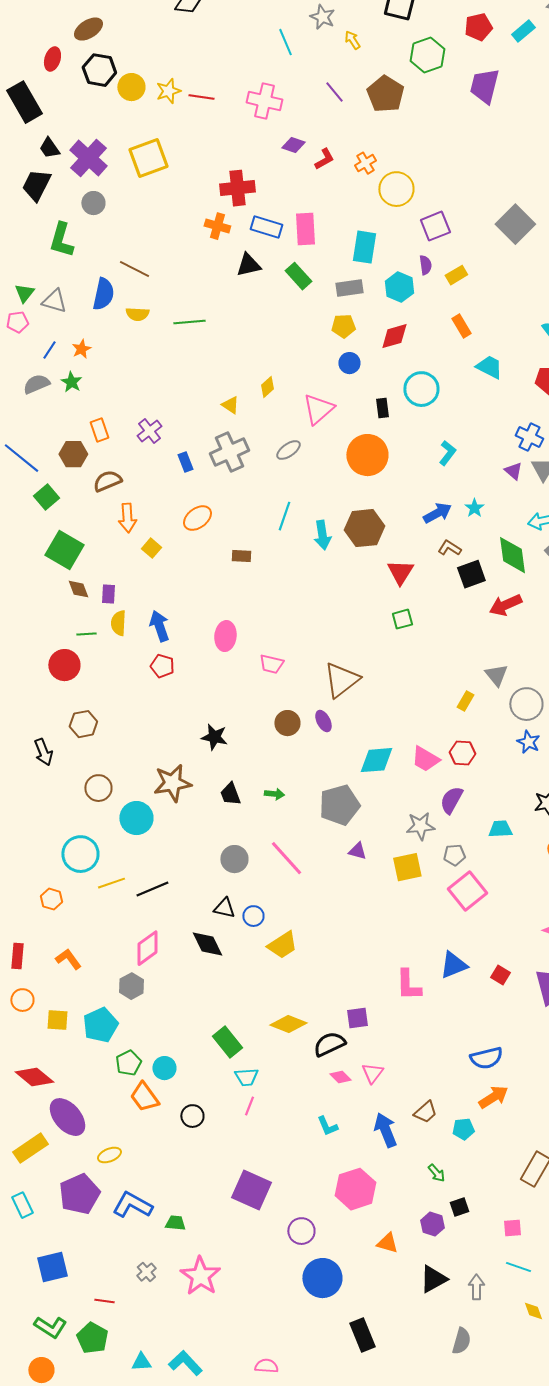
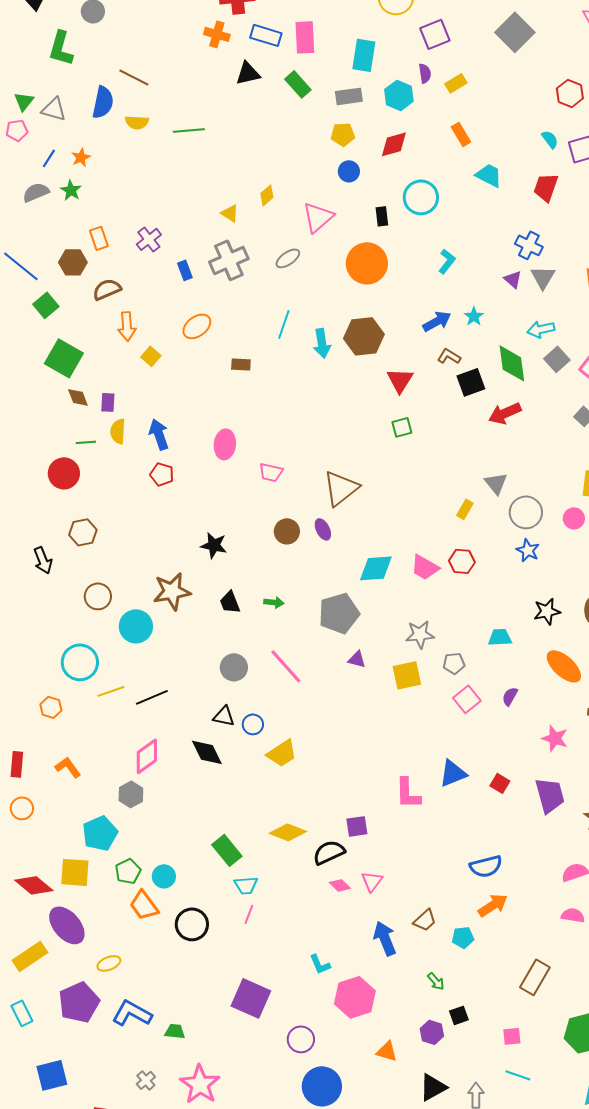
purple semicircle: (451, 800) -> (510, 696), moved, size x0.7
pink square: (467, 891) -> (467, 699), size x0.7
yellow square: (57, 1020) -> (75, 872), moved, size x1.4
black circle: (192, 1116) -> (192, 924), size x1.4
cyan L-shape: (327, 1126) -> (320, 964), moved

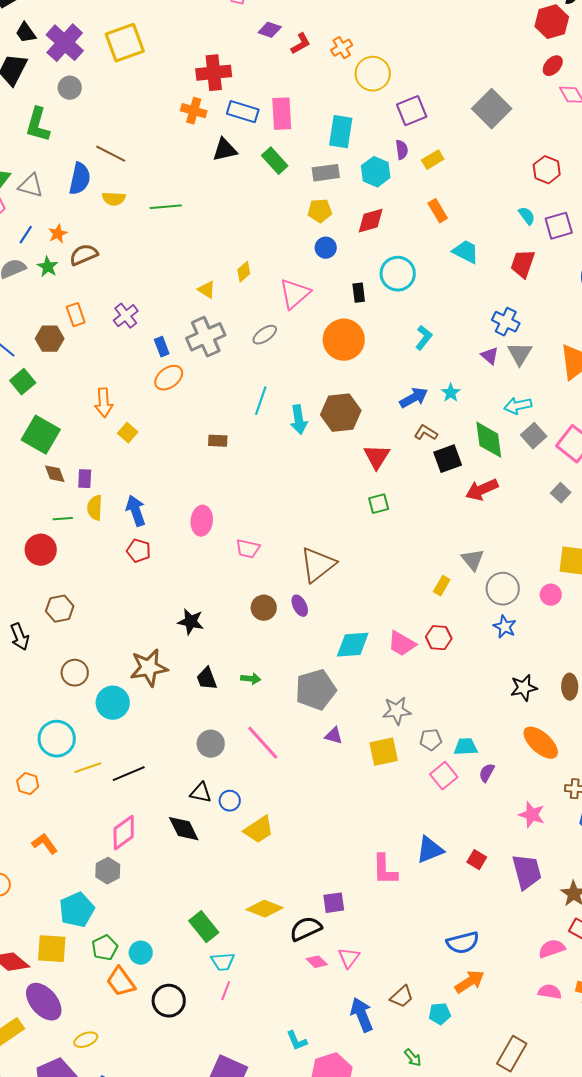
brown semicircle: (107, 289) -> (84, 255), moved
orange ellipse: (197, 326) -> (169, 378), moved
cyan trapezoid: (500, 637) -> (466, 747), moved

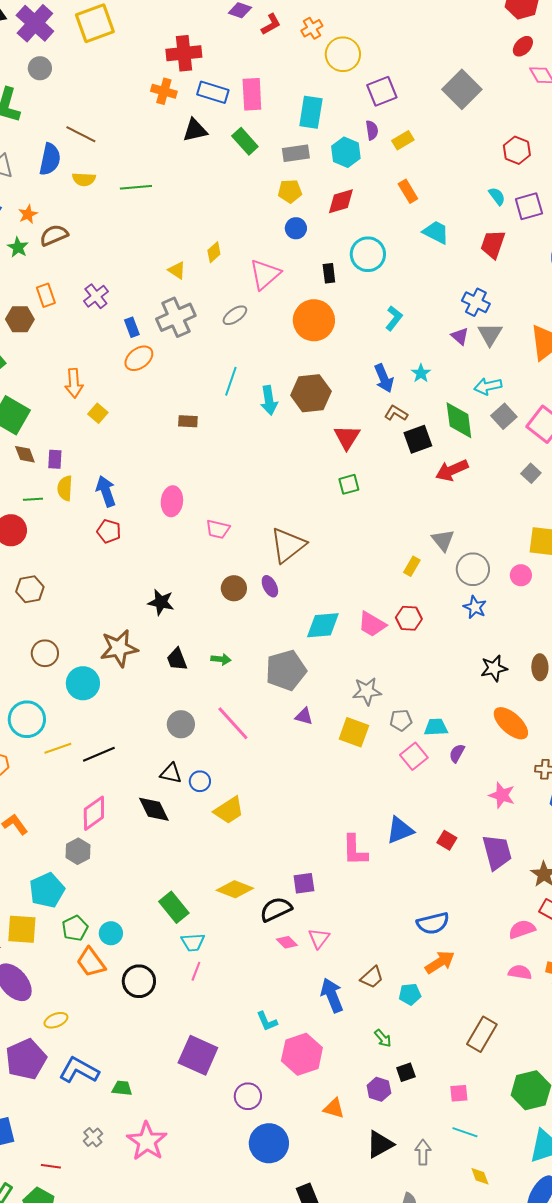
blue arrow: (414, 398) -> (384, 378), turned 96
yellow square: (384, 752) -> (354, 732), turned 32

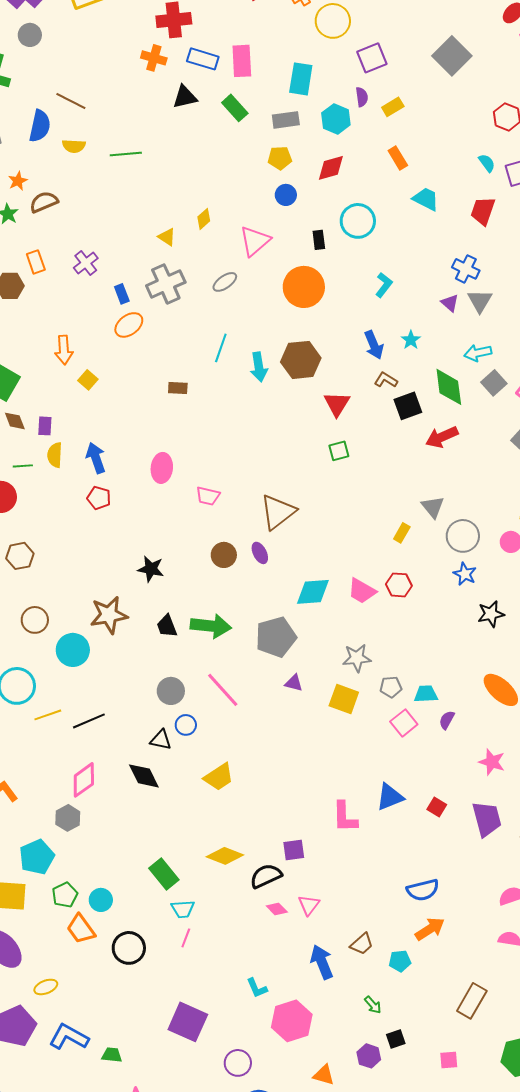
green arrow: (221, 659) -> (211, 626), size x2.0
black star: (494, 668) -> (491, 614), moved
blue circle: (200, 781) -> (186, 725), moved

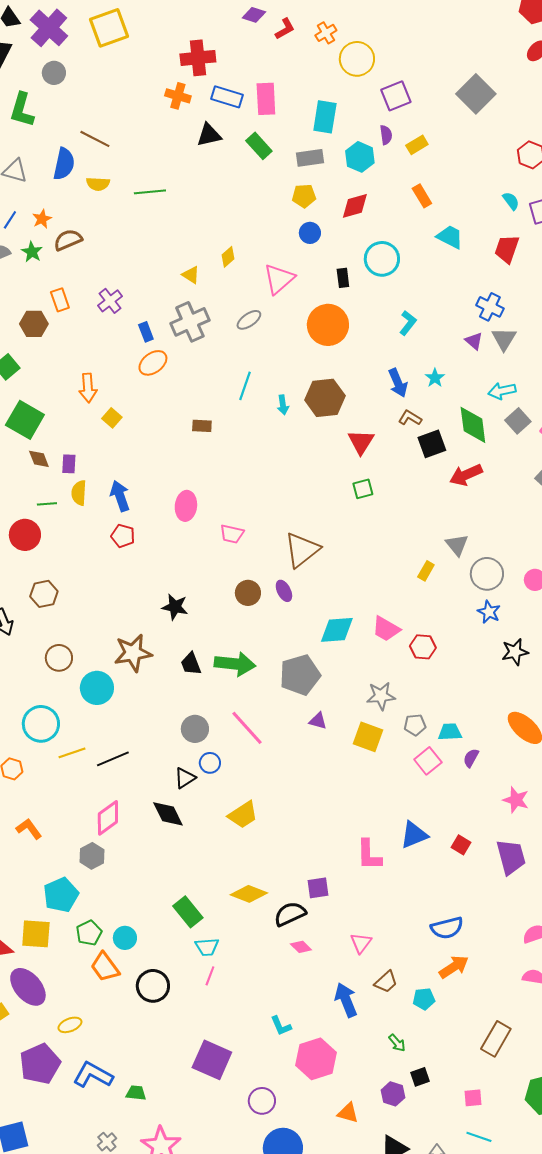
cyan arrow: (259, 367) -> (283, 405), size x0.7
red hexagon: (399, 585) -> (423, 647), moved
black triangle: (161, 740) -> (185, 778), turned -45
pink triangle: (309, 905) -> (361, 943), moved

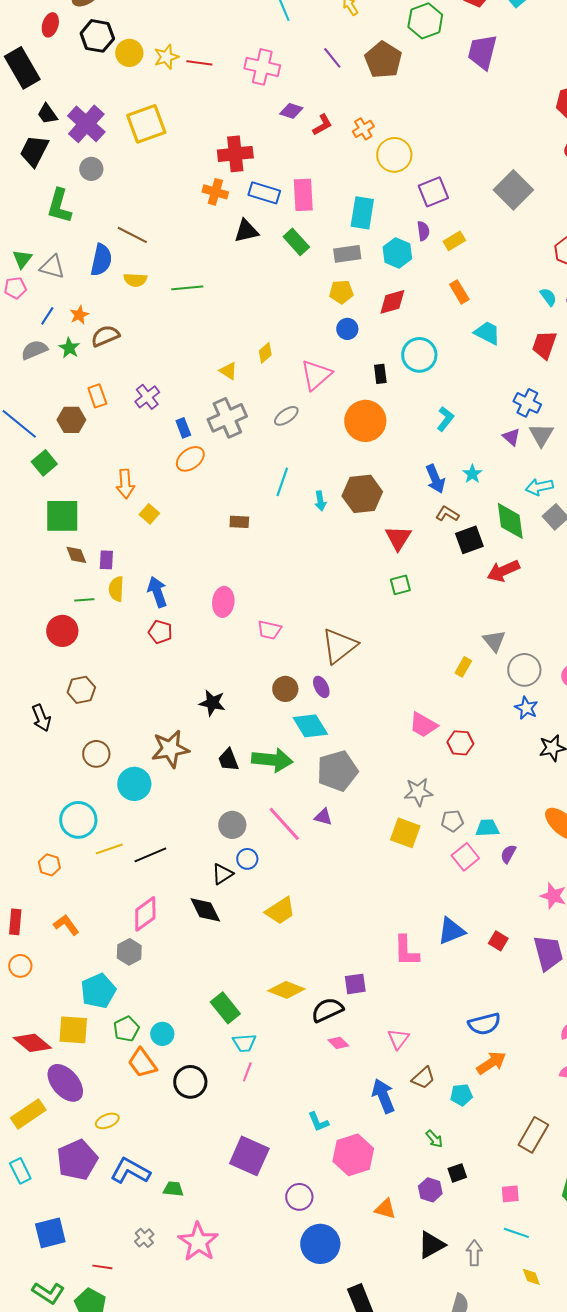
green square: (25, 420) -> (62, 516), turned -30
cyan diamond: (337, 630) -> (310, 726), moved, turned 63
purple triangle: (318, 721) -> (323, 817), moved

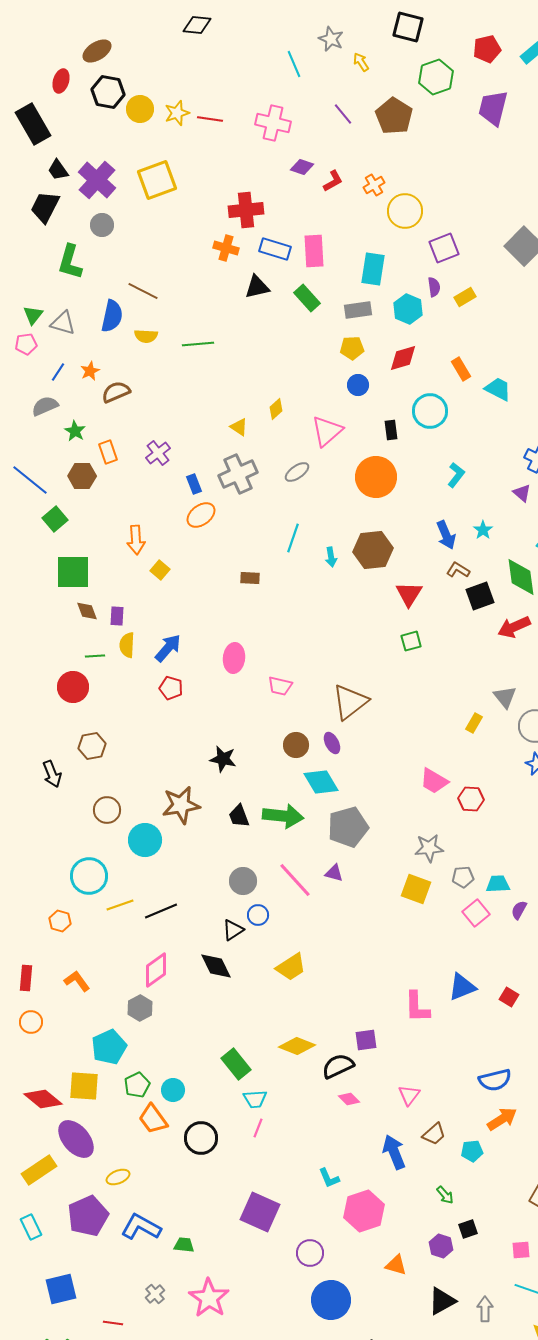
orange rectangle: (459, 292) -> (461, 369), moved
green star: (69, 348) -> (75, 431), moved
blue arrow: (157, 592) -> (168, 648), turned 60

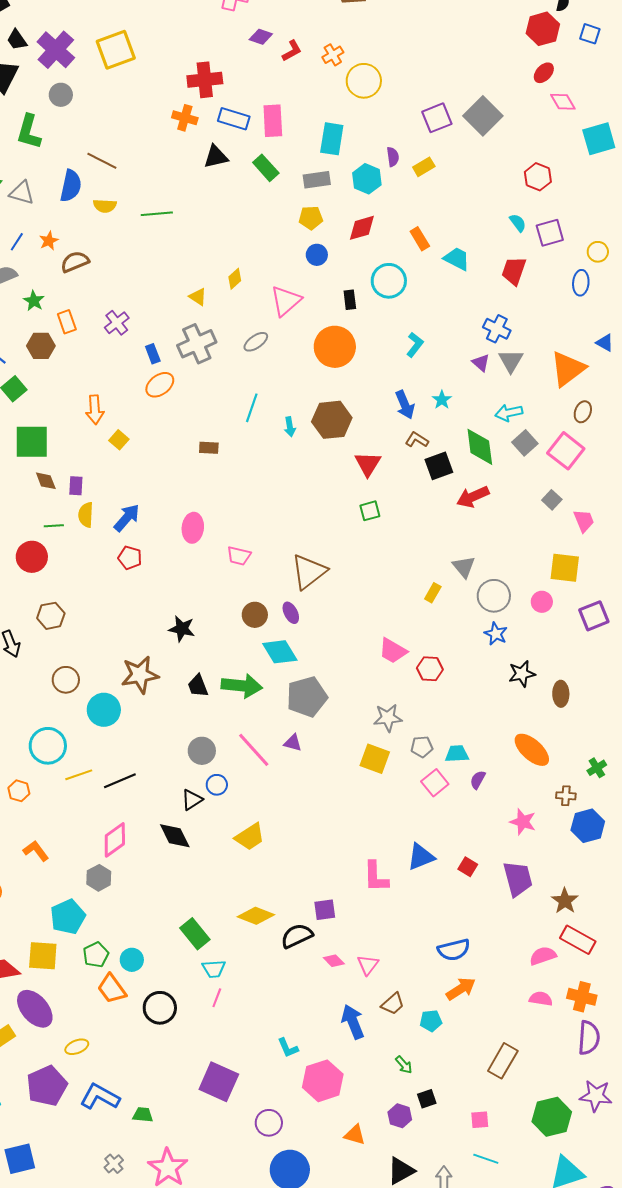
purple square: (444, 248) -> (437, 118), moved
pink diamond: (349, 1099) -> (334, 961), moved

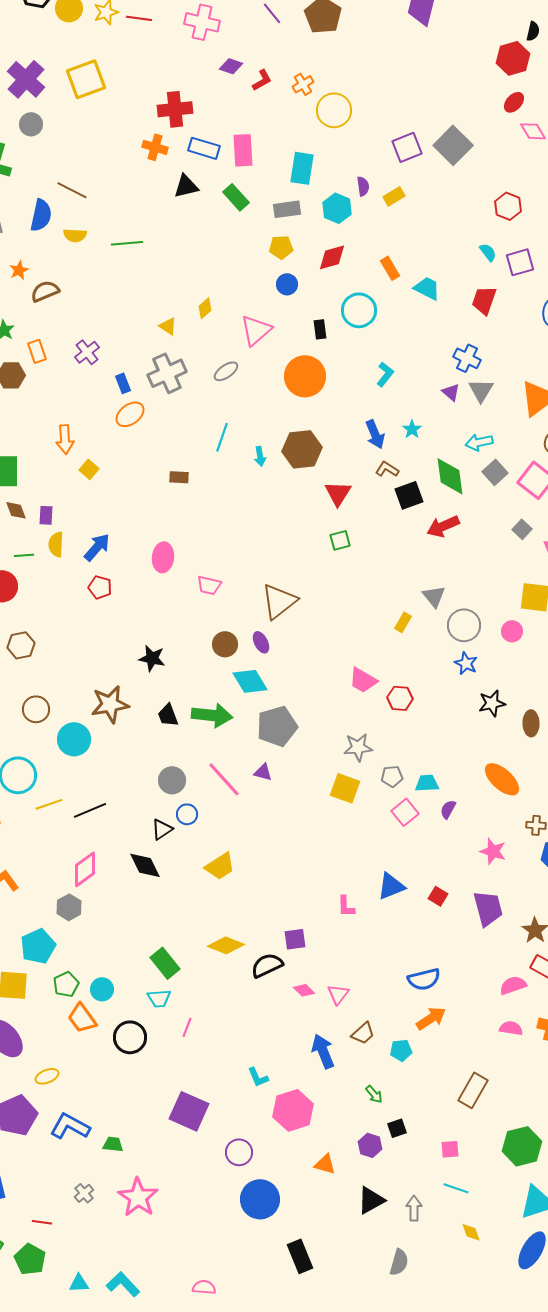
pink L-shape: (376, 877) -> (346, 906), size x0.7
cyan trapezoid: (214, 969) -> (159, 998), moved

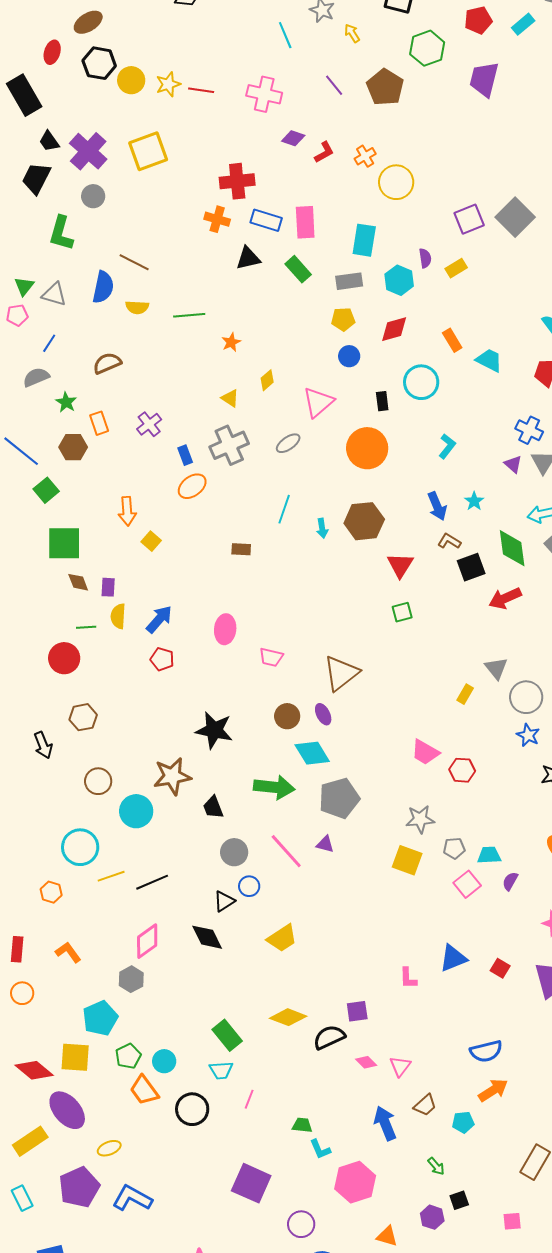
orange star: (19, 270) -> (231, 342), moved
black star: (152, 658) -> (214, 730), size x1.4
black trapezoid: (168, 715) -> (213, 807), moved
green trapezoid: (113, 1144) -> (302, 1125), moved

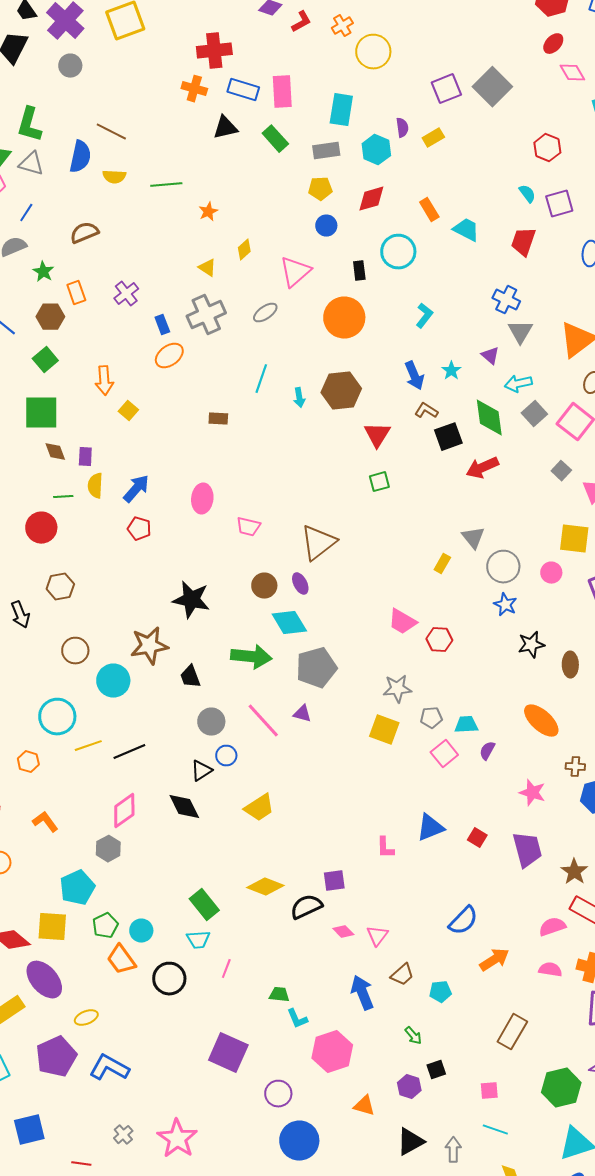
green L-shape: (61, 233) -> (29, 125), moved
purple triangle: (513, 464) -> (490, 356), moved
green square: (46, 490) -> (45, 360), moved
blue semicircle: (486, 1051) -> (463, 921), turned -32
orange arrow: (493, 1090) -> (494, 960), moved

